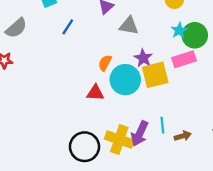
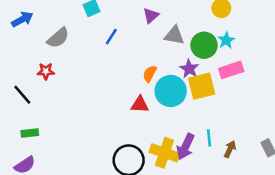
green circle: (195, 35) -> (204, 45), moved
brown arrow: (183, 136) -> (230, 149), turned -49

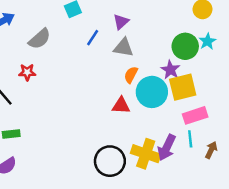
purple triangle: (151, 16) -> (121, 22), moved
gray triangle: (174, 35) -> (123, 48), moved
pink rectangle: (231, 70) -> (195, 115), moved

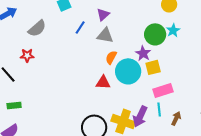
yellow square: (183, 87) -> (153, 67), size x0.7

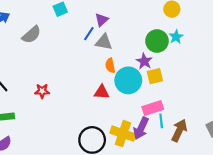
blue line: (80, 27) -> (89, 34), moved
red star: (27, 55) -> (42, 91), moved
orange semicircle: (111, 57) -> (110, 66), turned -40
pink rectangle: (163, 90) -> (153, 108), moved
brown arrow: (176, 118) -> (179, 130), size x1.5

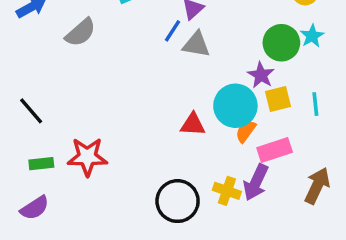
orange semicircle: (110, 66) -> (246, 131), moved, turned 48
red star: (42, 91) -> (87, 157), moved, size x1.6
cyan line: (161, 121) -> (315, 104), moved
yellow cross: (123, 134) -> (227, 191), size x0.7

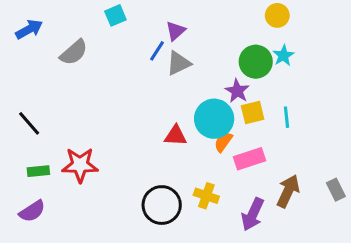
gray triangle: (196, 44) -> (179, 63), turned -36
purple arrow: (256, 182) -> (253, 214), moved

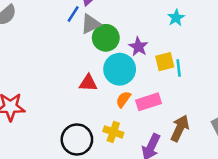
green circle: (256, 62) -> (106, 38), moved
yellow square: (253, 113) -> (165, 62), moved
orange semicircle: (223, 142) -> (123, 99), moved

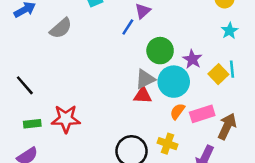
gray triangle: (91, 24) -> (145, 79), moved
yellow square: (165, 62) -> (218, 74), turned -30
cyan line: (179, 68) -> (232, 69), moved
brown arrow: (180, 128) -> (227, 126), moved

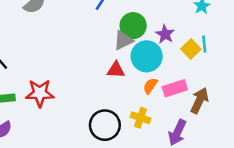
gray triangle: (145, 79) -> (123, 40), moved

